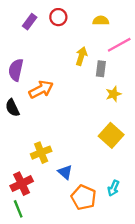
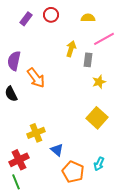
orange arrow: (41, 89) -> (36, 78), turned 80

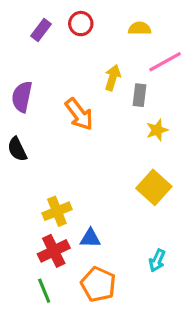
orange arrow: (36, 78) -> (79, 114), moved
blue triangle: (57, 150) -> (90, 238), turned -40
red cross: (19, 160) -> (54, 251), moved
orange pentagon: (73, 172) -> (98, 284), moved
green line: (16, 182) -> (44, 291), moved

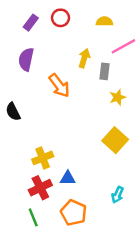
purple semicircle: (22, 97) -> (26, 59), moved

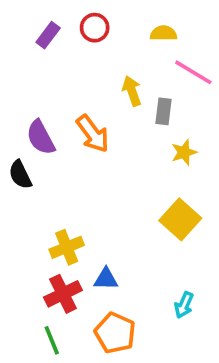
pink line: (123, 46) -> (193, 72), turned 60
yellow arrow: (84, 58) -> (132, 91), turned -36
purple semicircle: (26, 59) -> (41, 137), moved, turned -40

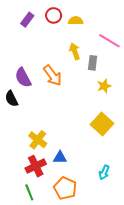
yellow semicircle: (163, 33) -> (76, 21), moved
yellow cross: (67, 247) -> (38, 140), turned -30

